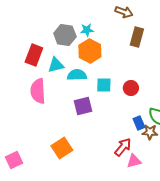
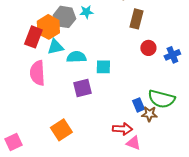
orange hexagon: (90, 51) -> (48, 27), moved
red circle: (131, 88) -> (148, 48), moved
red arrow: (123, 147) -> (122, 129), turned 54
pink triangle: (134, 161) -> (133, 143), turned 35

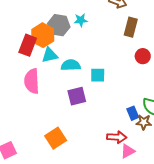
pink triangle: (133, 143) -> (128, 151), turned -49

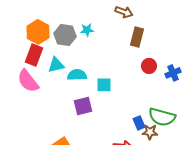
orange hexagon: (43, 35) -> (38, 32), moved
pink semicircle: (32, 81) -> (28, 81), moved, turned -35

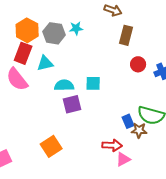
cyan semicircle: (77, 75) -> (64, 85), moved

